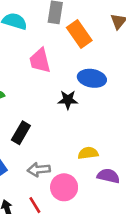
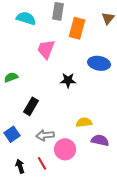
orange rectangle: (79, 34) -> (77, 28), turned 50
pink trapezoid: (40, 61) -> (46, 49), turned 35
blue ellipse: (92, 78) -> (99, 63), moved

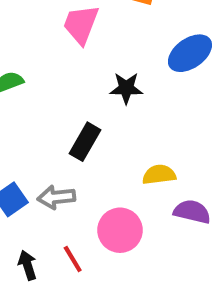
blue ellipse: (99, 63) -> (190, 53), turned -45
black rectangle: (31, 106) -> (85, 142), moved
gray arrow: (45, 135) -> (56, 197), moved

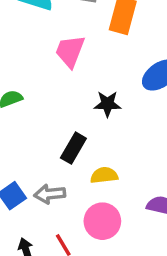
yellow semicircle: (159, 175) -> (104, 175), moved

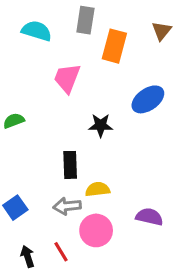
black rectangle: (73, 148) -> (70, 165), turned -32
gray arrow: (50, 194) -> (67, 206), moved

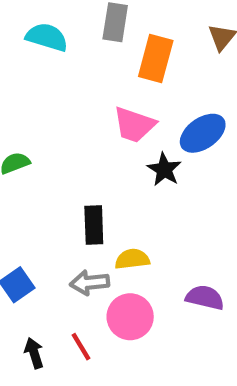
pink trapezoid: (67, 78) -> (134, 125), moved, turned -92
black star: (101, 125) -> (164, 169), moved, turned 30

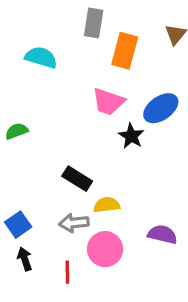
cyan semicircle: (47, 37) -> (41, 57), moved
black rectangle: (94, 225) -> (77, 179), turned -56
red line: (81, 347) -> (67, 272), turned 30
black arrow: (34, 353) -> (25, 259), moved

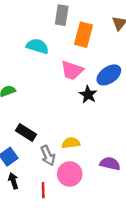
cyan semicircle: (41, 57) -> (37, 46), moved
black rectangle: (77, 179) -> (26, 133), moved
gray arrow: (74, 223) -> (48, 156), turned -108

